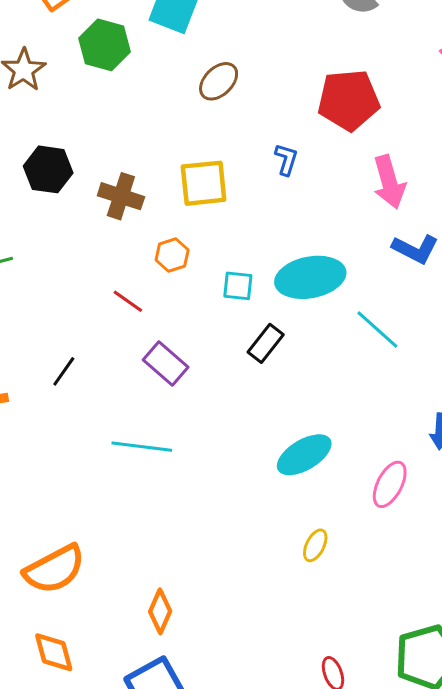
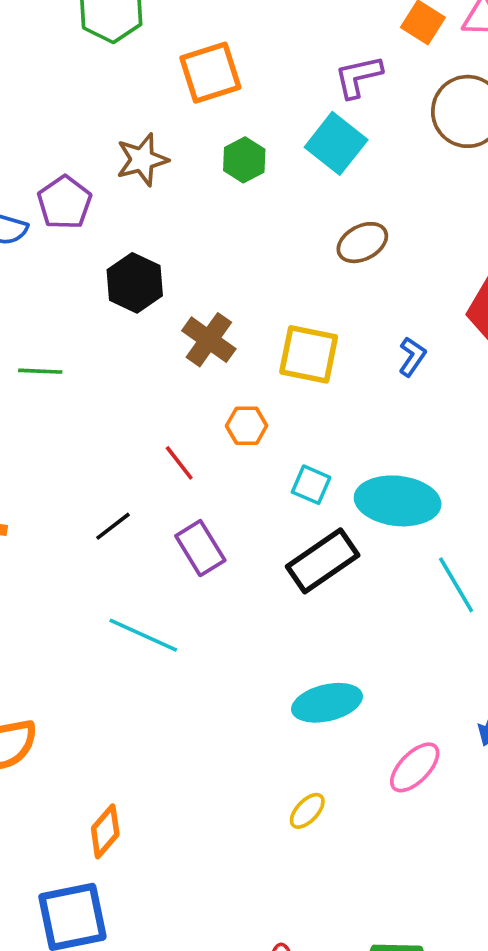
green hexagon: (105, 45) -> (244, 160), size x0.7
black rectangle: (266, 343) -> (323, 561), size x1.5
black line: (64, 371) -> (113, 526), moved

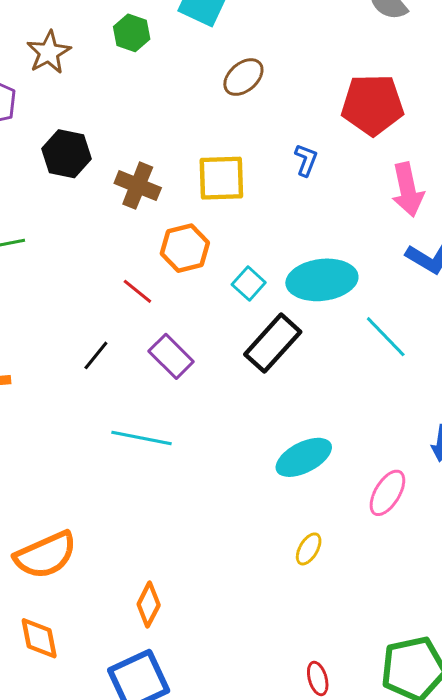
orange hexagon: (247, 426) -> (185, 248), size x1.4
cyan square: (311, 485) -> (249, 283), turned 32

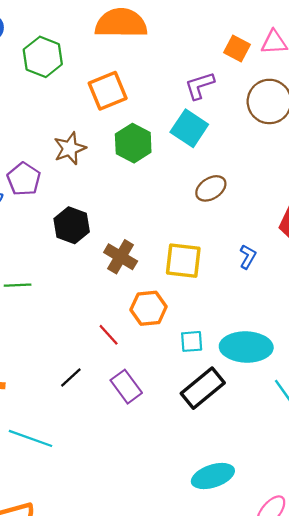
green hexagon: (132, 33) -> (133, 143), size x1.4
cyan square: (249, 283) -> (192, 341), turned 35
cyan line: (142, 438) -> (30, 438), moved

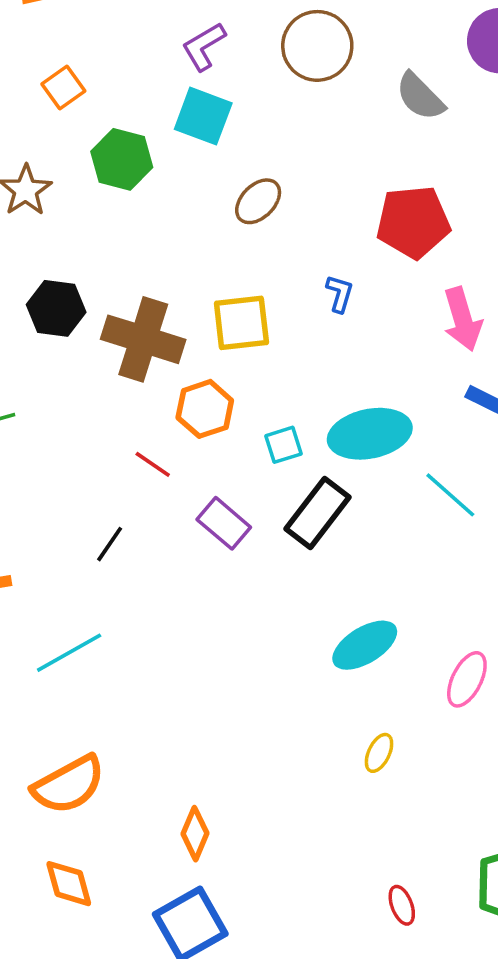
orange square: (108, 91) -> (63, 88), size x0.7
brown cross: (121, 257) -> (143, 339), size x1.5
purple rectangle: (126, 387) -> (224, 523), moved
cyan line: (30, 438) -> (69, 653), turned -36

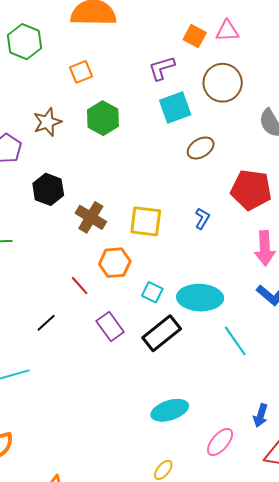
cyan square: (203, 116) -> (175, 108), moved, turned 36
brown ellipse: (258, 201) -> (201, 148), moved
brown cross: (143, 339) -> (91, 217), size x0.7
cyan square: (283, 445) -> (152, 292), turned 30

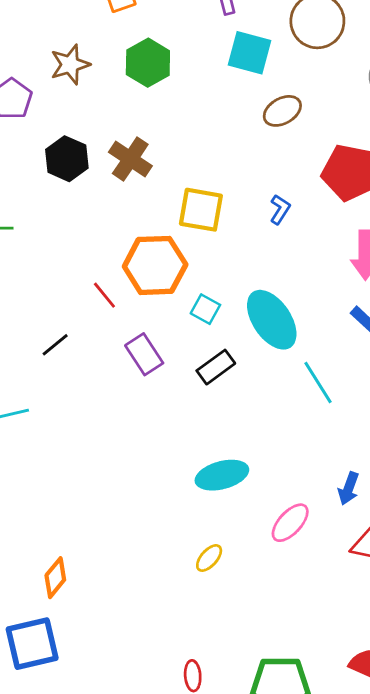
cyan square: (175, 108) -> (250, 53), turned 32
brown cross: (91, 217) -> (130, 159), moved
orange hexagon: (115, 263) -> (155, 265), size x1.4
cyan ellipse: (200, 298) -> (272, 320), turned 51
black rectangle: (162, 333) -> (216, 367), size x0.7

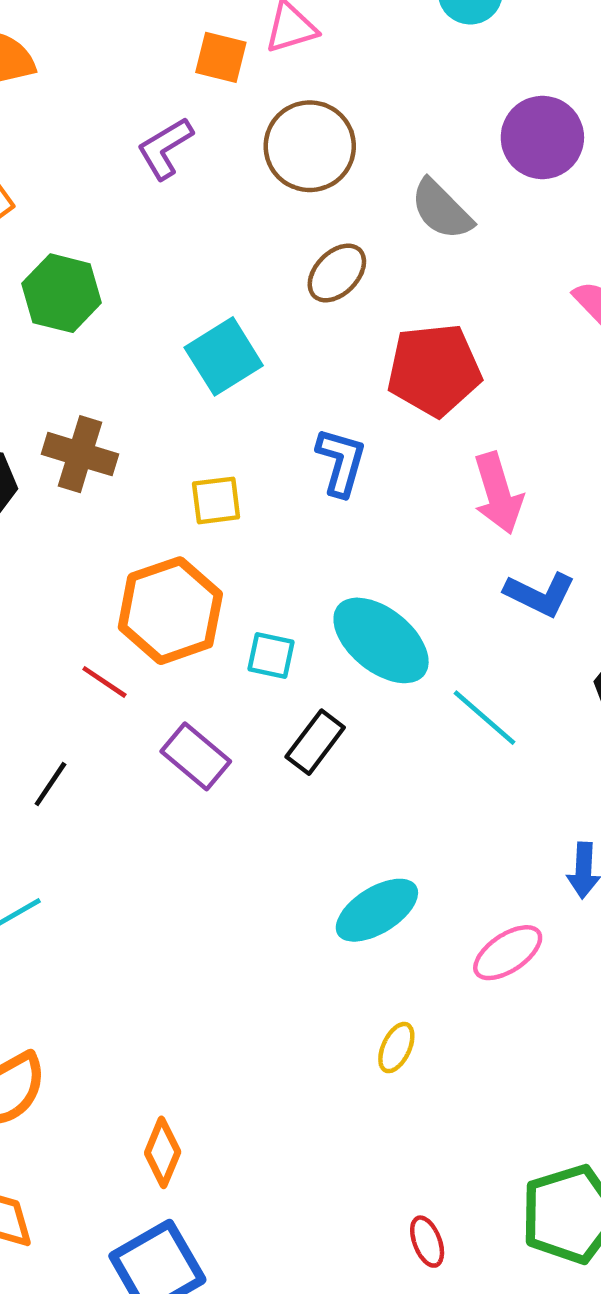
cyan square: (250, 53) -> (224, 356), moved, turned -30
brown ellipse: (282, 111) -> (337, 273), moved
blue L-shape: (280, 209) -> (341, 462), size x1.4
yellow square: (201, 210) -> (216, 500), size x0.7
pink ellipse: (290, 523) -> (508, 953), turned 30

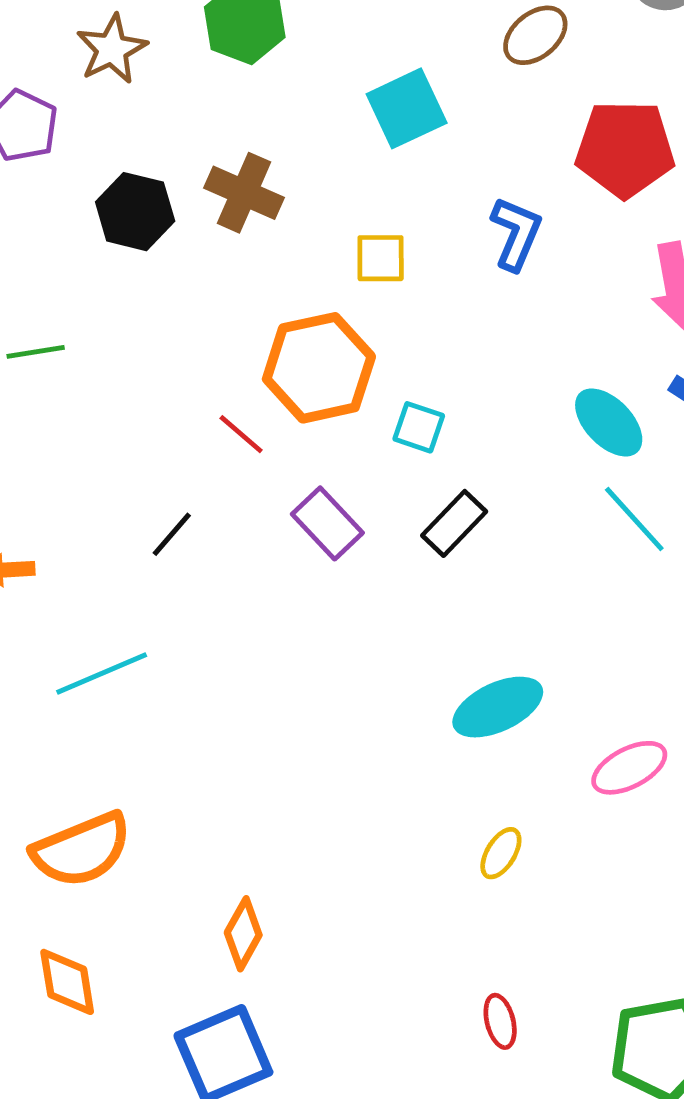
cyan ellipse: (381, 640) -> (609, 422), moved, size x0.7
red ellipse: (427, 1242) -> (500, 1021), moved

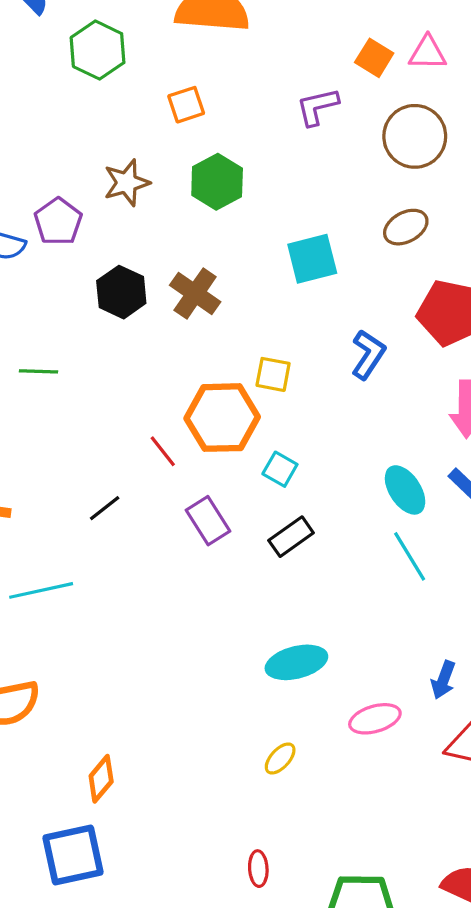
yellow square: (381, 258) -> (273, 374), moved

